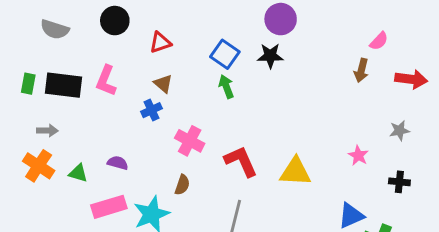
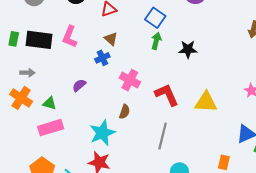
black star: (270, 56) -> (188, 49), moved
green arrow: (226, 87) -> (156, 41), turned 35
purple semicircle: (118, 163) -> (79, 85), moved, turned -56
pink rectangle: (109, 207) -> (51, 128), moved

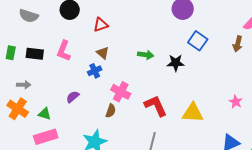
blue square: (155, 18) -> (198, 41), moved
black rectangle: (39, 40) -> (35, 54), size x0.7
green arrow: (156, 41) -> (146, 55), turned 84
brown semicircle: (125, 112) -> (111, 111), moved

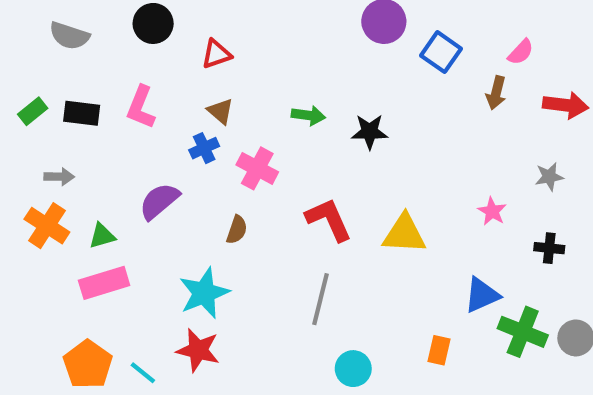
blue square: (198, 41) -> (441, 52), moved
green rectangle: (11, 53) -> (33, 111), turned 40
pink cross: (121, 92) -> (257, 168), moved
purple semicircle: (73, 97) -> (159, 201), size x1.5
green triangle: (45, 114) -> (102, 236), turned -32

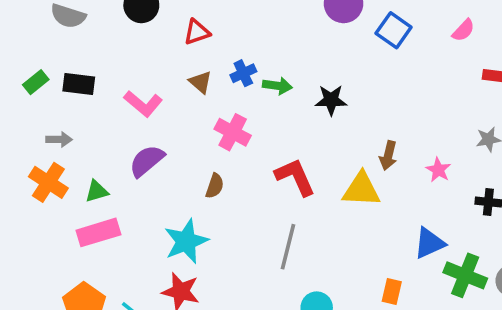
brown arrow: (496, 93) -> (388, 156), moved
pink L-shape: (141, 107) -> (143, 104), moved, turned -72
blue cross: (204, 148) -> (243, 73), moved

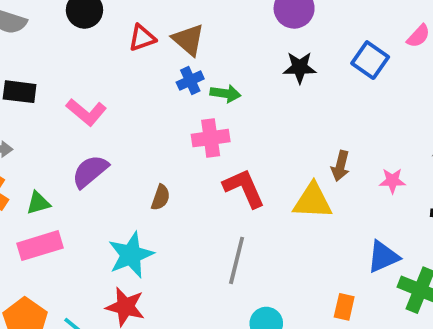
blue square: (394, 30) -> (370, 60), moved
brown triangle: (200, 82) -> (188, 40), moved, size x1.4
black star: (331, 100) -> (300, 68), moved
pink cross: (233, 132) -> (211, 138), moved, turned -36
pink star: (438, 170) -> (392, 181), turned -30

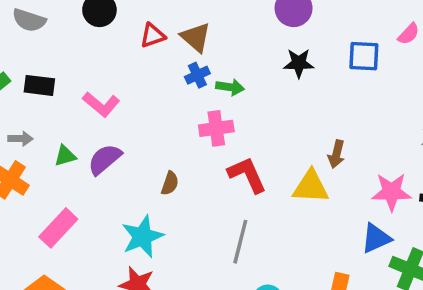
blue square: (370, 60) -> (364, 56), turned -32
pink star: (392, 181) -> (391, 192), moved, size x1.6
green triangle: (38, 203) -> (65, 156), moved
pink rectangle: (40, 246) -> (58, 228), turned -30

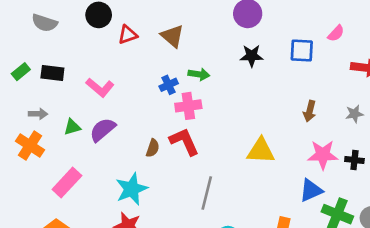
red triangle: (153, 36) -> (128, 35), moved
blue cross: (197, 75) -> (169, 85), moved
brown arrow: (336, 154) -> (310, 111), moved
red L-shape: (247, 175) -> (184, 142), moved

